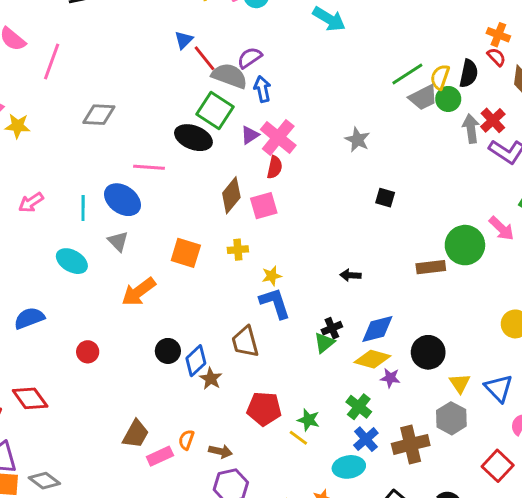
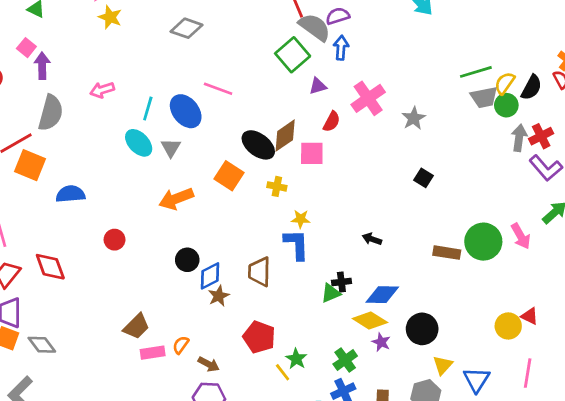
pink cross: (278, 137) -> (368, 98), moved
black ellipse: (193, 138) -> (258, 145), moved
cyan ellipse: (72, 261) -> (139, 143), moved

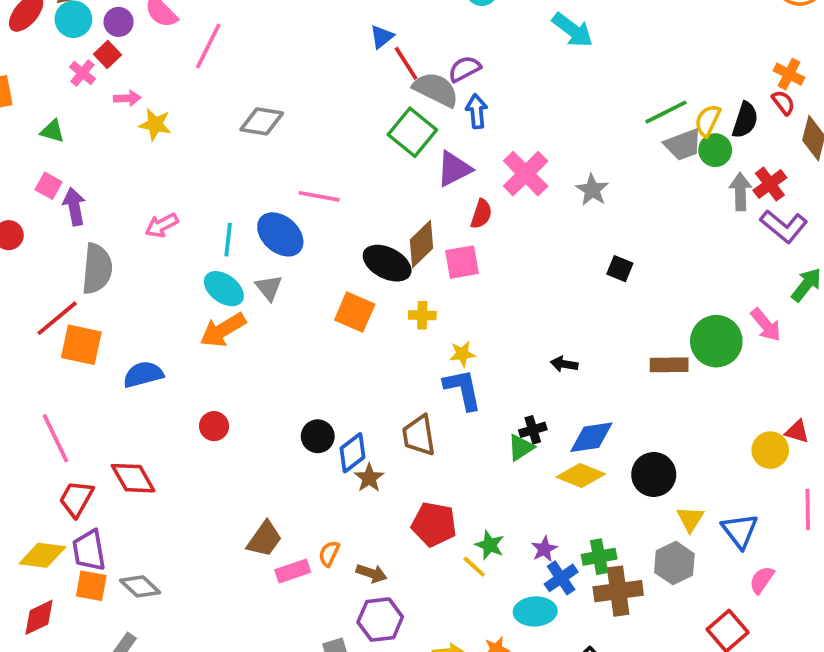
purple triangle: (318, 86) -> (454, 169), size x1.5
orange arrow: (176, 199) -> (223, 330), moved
purple star: (381, 342) -> (544, 549), moved, turned 30
green cross: (345, 360) -> (599, 557), moved, turned 35

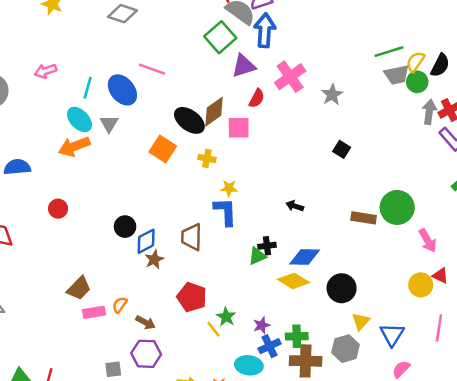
blue arrow: (477, 111) -> (265, 30), size x1.5
pink arrow: (766, 325) -> (428, 241), moved

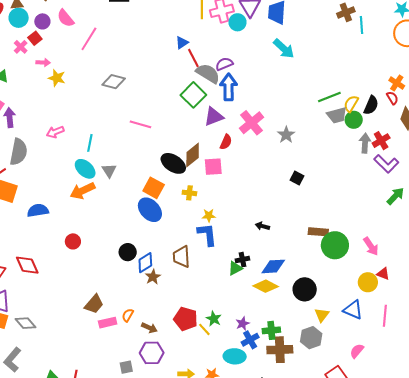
blue ellipse: (122, 90) -> (150, 210), moved
green circle: (397, 207) -> (335, 245), moved
red pentagon: (192, 297) -> (186, 319), moved
blue triangle: (392, 335) -> (353, 310), moved, turned -35

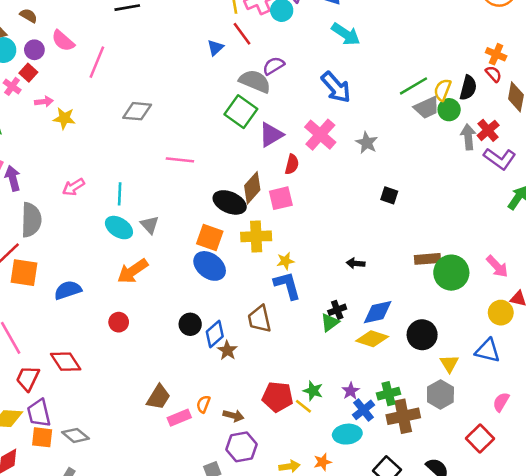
red line: (193, 58) -> (242, 34), moved
blue arrow: (229, 87) -> (336, 87), moved, turned 148
orange arrow: (82, 191) -> (133, 271), moved
yellow cross: (189, 193) -> (256, 236), size x1.6

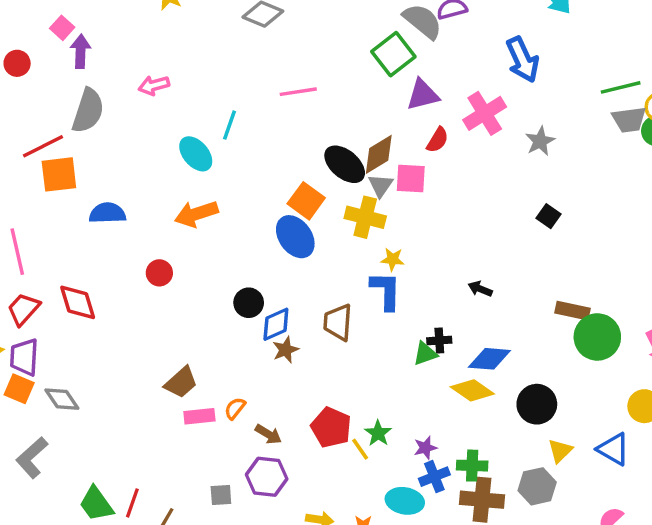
pink line: (180, 160) -> (298, 92), turned -32
cyan line: (120, 194) -> (229, 125), moved
gray triangle: (150, 225) -> (381, 185), moved
orange square: (24, 273) -> (59, 174), turned -32

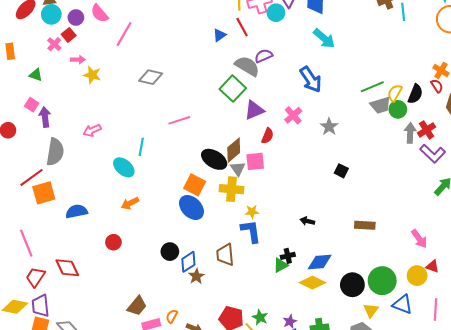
pink cross: (485, 113) -> (293, 115), size x0.7
orange arrow: (196, 214) -> (130, 203), size x0.7
green circle: (597, 337) -> (382, 281), moved

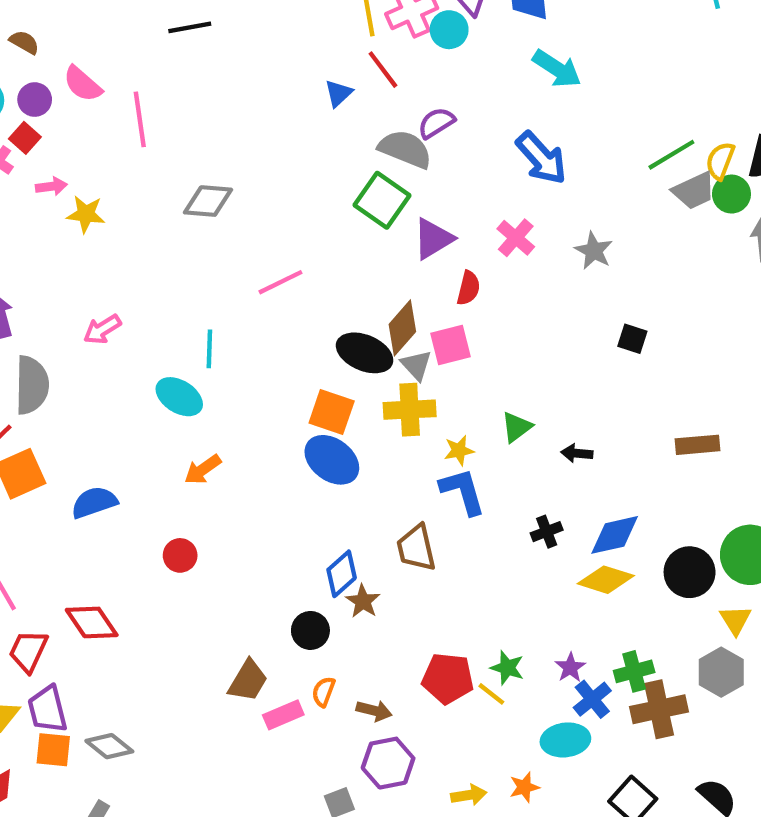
pink line: (124, 34) -> (140, 119), turned -30
black circle: (170, 252) -> (310, 630), moved
green triangle: (281, 265) -> (517, 427), moved

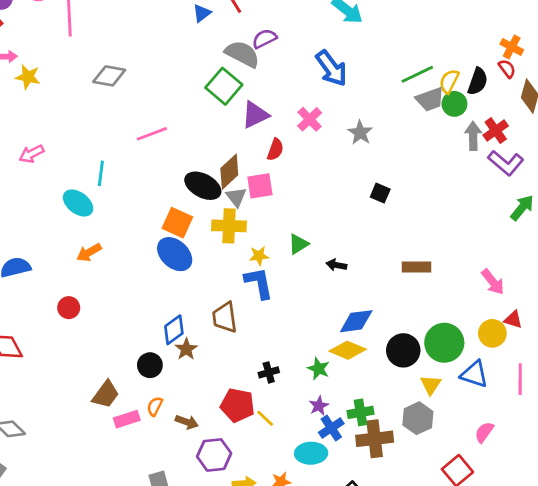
black cross: (547, 532) -> (269, 372), moved
green star: (507, 668) -> (319, 369), moved
purple hexagon: (388, 763) -> (214, 455), moved

